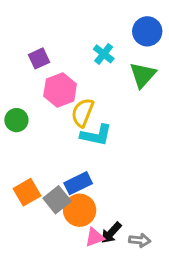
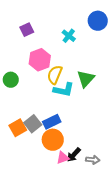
purple square: (39, 58) -> (27, 30), moved
green triangle: (143, 75) -> (86, 79), moved
gray square: (57, 200) -> (33, 124), moved

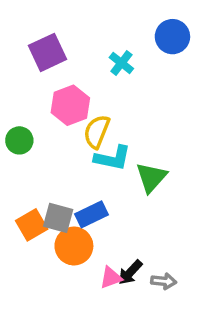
purple square: (27, 30) -> (48, 52), size x1.5
green triangle: (86, 79) -> (151, 177), moved
gray square: (33, 124) -> (58, 218), turned -36
orange circle: (53, 140) -> (74, 246), moved

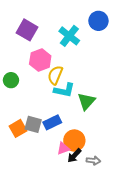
purple square: (48, 52) -> (27, 30), turned -35
cyan cross: (121, 63) -> (69, 36), size x1.5
orange circle: (74, 246) -> (74, 140), moved
pink triangle: (111, 278) -> (63, 149), moved

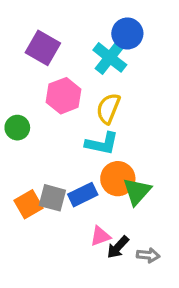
blue circle: (98, 21) -> (127, 33), moved
yellow semicircle: (55, 75) -> (108, 108), moved
green triangle: (86, 101) -> (137, 191), moved
orange circle: (74, 140) -> (118, 179), moved

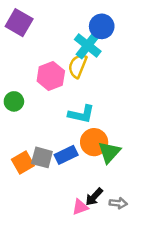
purple square: (43, 48) -> (19, 23), moved
yellow semicircle: (108, 108) -> (78, 66), moved
pink triangle: (100, 236) -> (80, 207), moved

